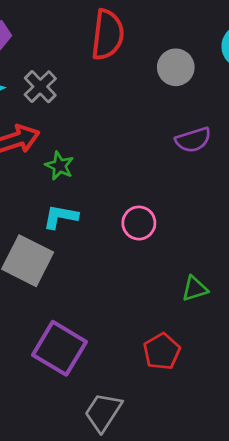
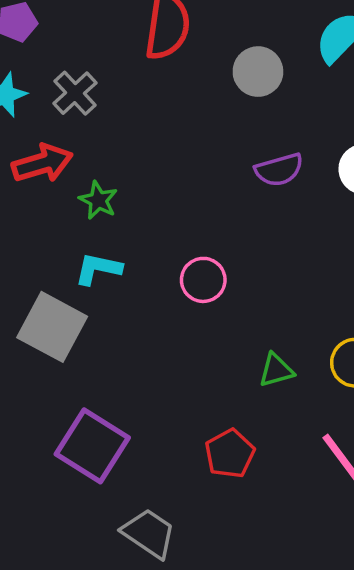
gray trapezoid: (103, 412) -> (149, 533), turned 90

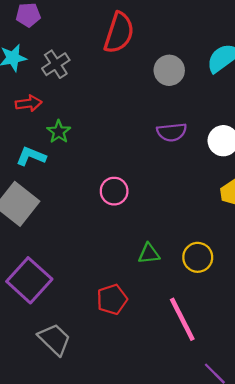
red arrow: (42, 163) -> (29, 103), size x0.7
cyan L-shape: (98, 269) -> (31, 156), moved

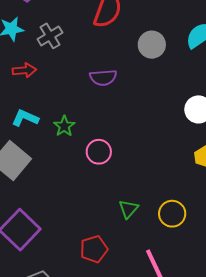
green star: (59, 132) -> (64, 126), moved
purple semicircle: (172, 132) -> (103, 78), moved
green triangle: (149, 254) -> (128, 209), turned -45

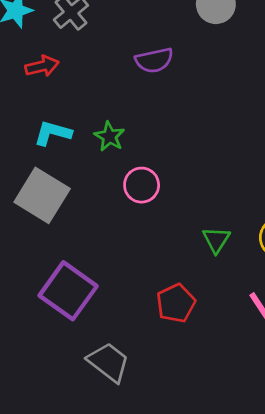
pink circle: (99, 152) -> (142, 185), moved

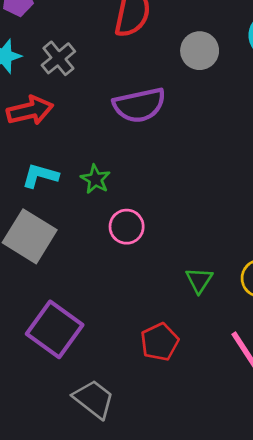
purple semicircle: (154, 60) -> (139, 105), size x1.4
red arrow: (42, 66) -> (30, 111), size x1.4

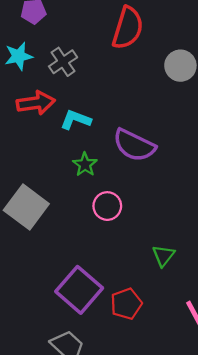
purple semicircle: (139, 105) -> (134, 145), moved, turned 33
cyan L-shape: (40, 176) -> (76, 120), moved
purple square: (55, 329) -> (79, 290), moved

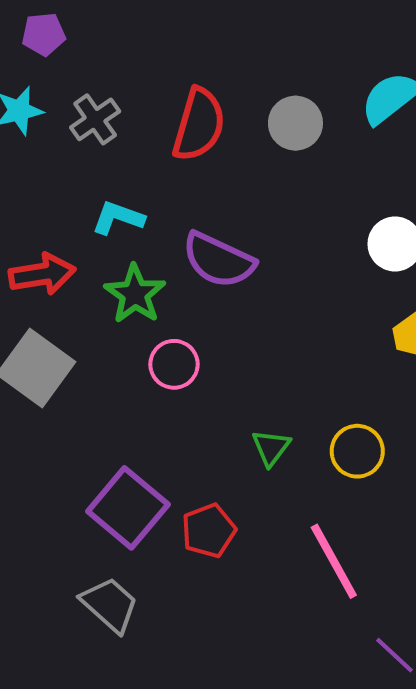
red semicircle: (128, 28) -> (199, 125), moved
red arrow: (36, 103) -> (42, 274), moved
green star: (85, 164) -> (135, 294), size x1.4

